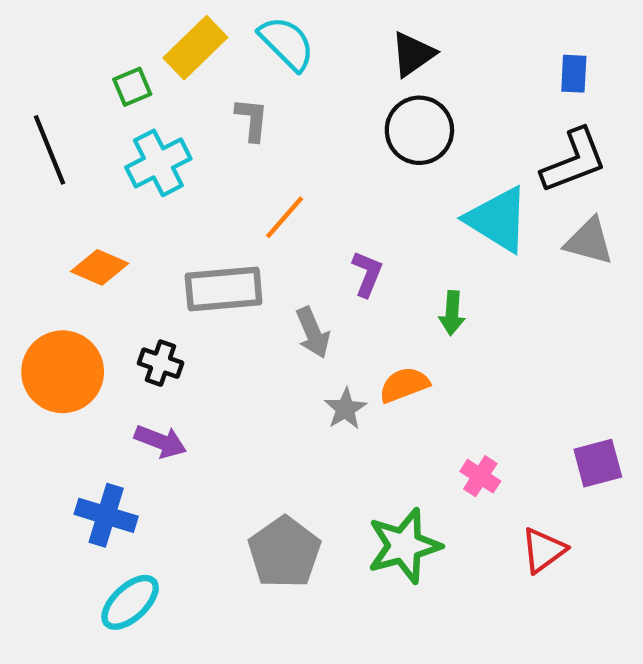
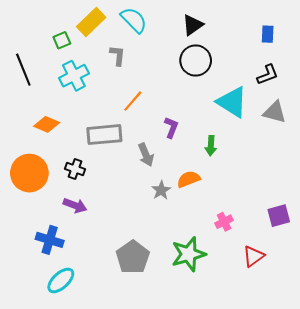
black L-shape: (574, 161) -> (268, 75), size x0.7
pink cross: (480, 476) -> (224, 222), turned 30

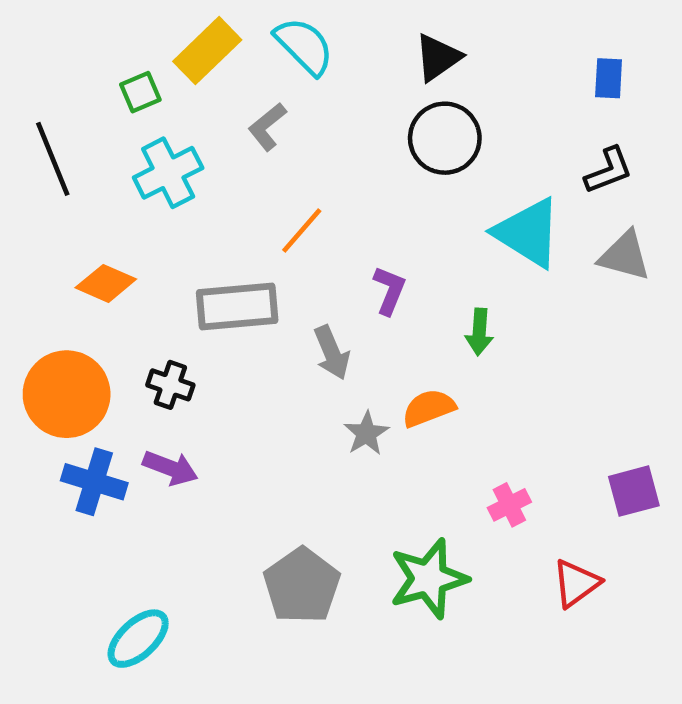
gray L-shape: (118, 55) -> (267, 127), turned -135
blue cross: (50, 240) -> (94, 482), moved

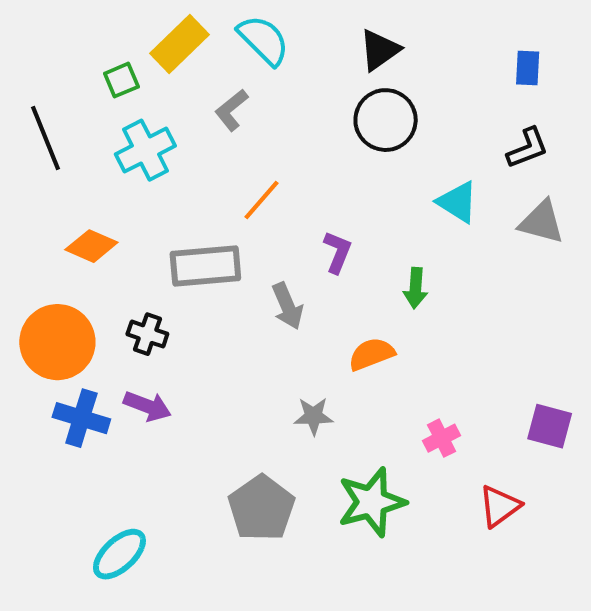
cyan triangle: (528, 233) -> (458, 202), size x0.7
gray star: (366, 433) -> (314, 416), moved, turned 30
purple square: (634, 491) -> (550, 426), turned 30

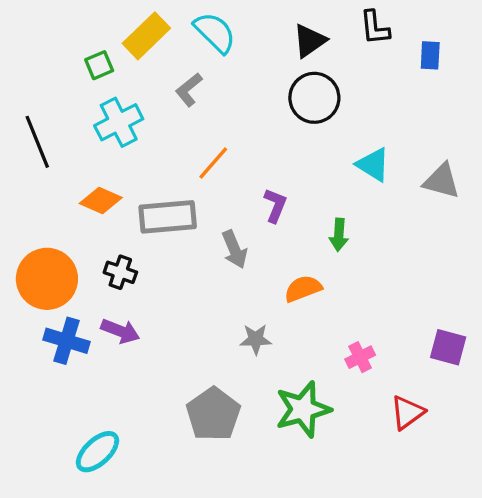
black line: (45, 138) -> (37, 142), moved
black L-shape: (528, 148) -> (375, 28), moved, turned 105
orange diamond: (91, 246) -> (101, 201), moved

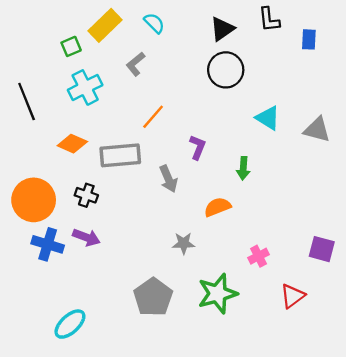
cyan semicircle: (215, 33) -> (154, 23), size x0.7

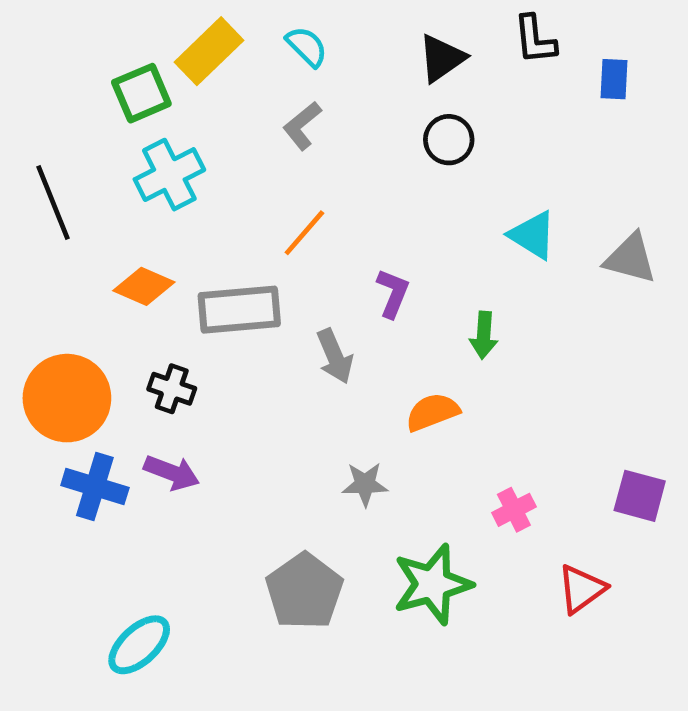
green square: (71, 46) -> (141, 93), size x1.4
gray L-shape: (136, 64) -> (302, 126), moved
black circle: (226, 70) -> (449, 140), size x0.7

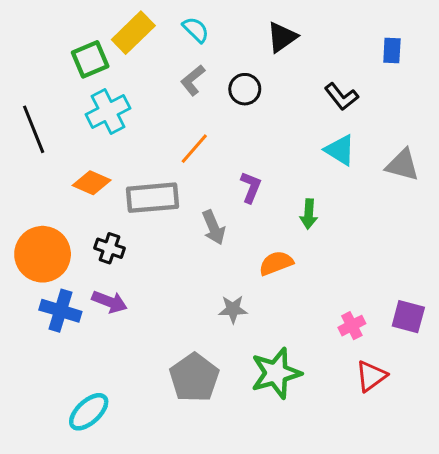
black L-shape: (535, 40) -> (341, 97), moved, turned -32
black circle: (449, 140) -> (245, 89), moved
pink cross: (514, 510) -> (352, 326), moved

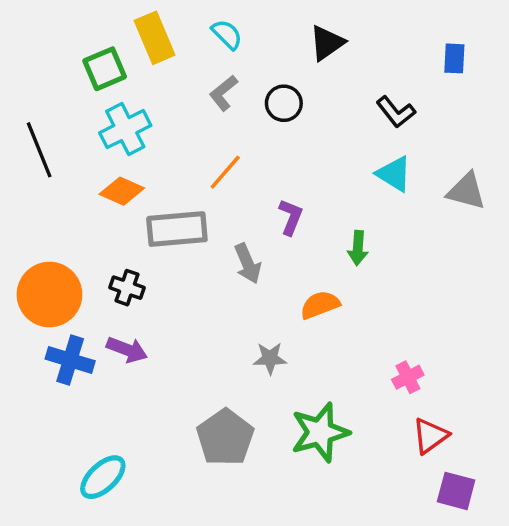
yellow rectangle: (133, 33) -> (155, 38), turned -69
orange diamond: (92, 183) -> (122, 191), moved
purple square: (408, 317) -> (456, 491), moved

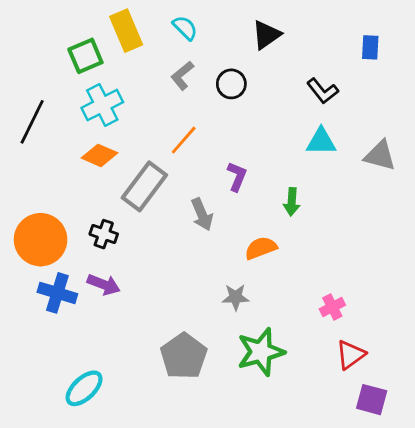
black line: (39, 150) -> (32, 122), turned 48
cyan triangle: (394, 174) -> (321, 141), turned -32
gray rectangle: (177, 229) -> (144, 186), turned -48
gray star: (270, 358) -> (236, 297), moved

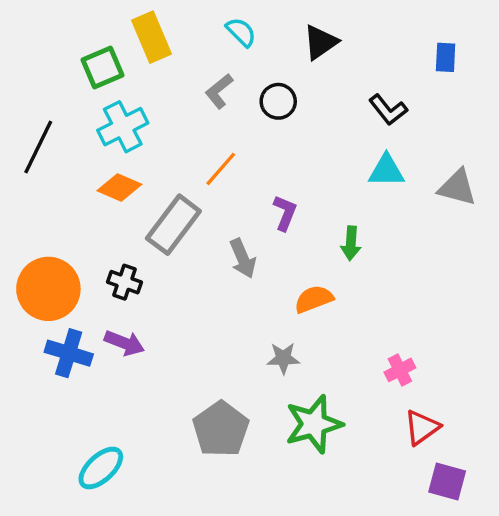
cyan semicircle: (185, 28) -> (241, 32), moved

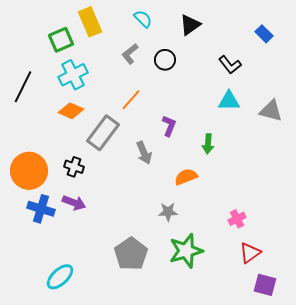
blue rectangle: (446, 57) -> (264, 34), turned -48

